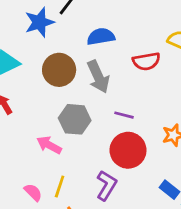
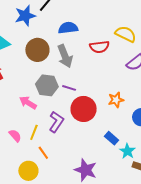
purple line: (124, 115) -> (69, 88), moved
purple L-shape: (106, 185) -> (56, 122), moved

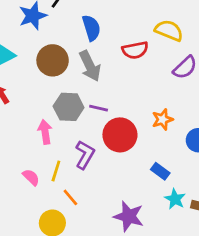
blue semicircle: (68, 28) -> (91, 28), turned 84
pink arrow: (28, 103) -> (45, 132), turned 54
cyan star: (127, 151) -> (175, 199), moved

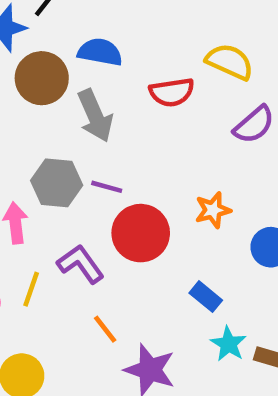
blue semicircle: (91, 28) -> (100, 52), turned -65
brown circle: (53, 60) -> (42, 78), moved
purple L-shape: (85, 155) -> (81, 264), turned -68
orange line: (70, 197) -> (105, 329), moved

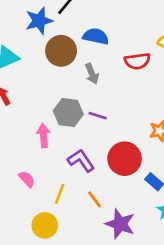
gray arrow: (95, 116) -> (92, 74), size x0.7
red circle: (141, 233) -> (125, 159), moved
yellow line: (31, 289) -> (60, 194), moved

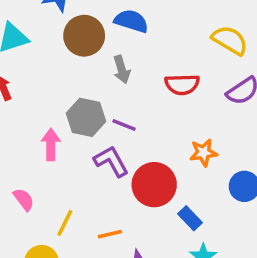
red semicircle: (137, 61) -> (182, 84), moved
purple L-shape: (81, 161) -> (111, 161), moved
orange line: (94, 199) -> (110, 234), turned -72

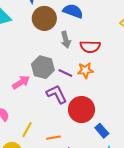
red semicircle: (182, 84) -> (90, 47), moved
pink arrow: (51, 144) -> (21, 82), turned 54
orange star: (203, 153) -> (85, 70), moved

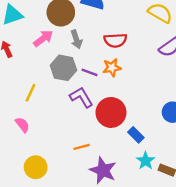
gray arrow: (66, 40) -> (76, 39), moved
pink arrow: (21, 82) -> (43, 38), moved
yellow line: (27, 130) -> (31, 93), moved

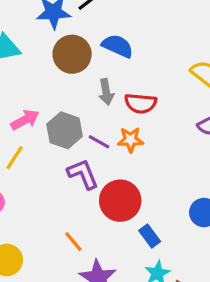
pink arrow: (43, 38) -> (25, 120), moved
gray arrow: (76, 39) -> (106, 92), moved
orange line: (82, 147) -> (73, 242), turned 56

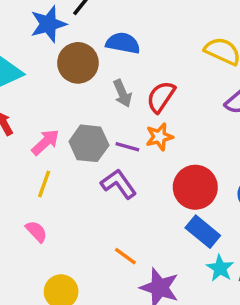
red semicircle: (141, 103) -> (161, 97), turned 132
red circle: (120, 201) -> (195, 187), moved
blue rectangle: (150, 236) -> (203, 232), size x1.4

